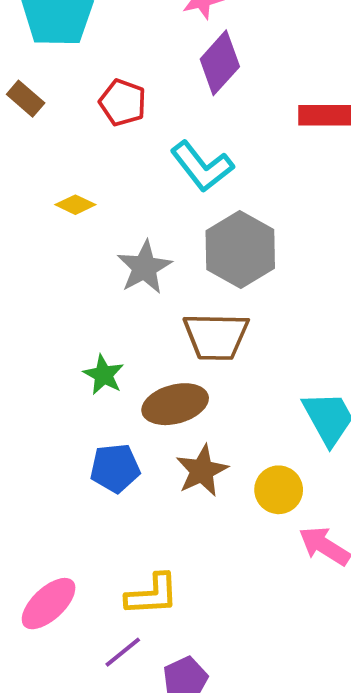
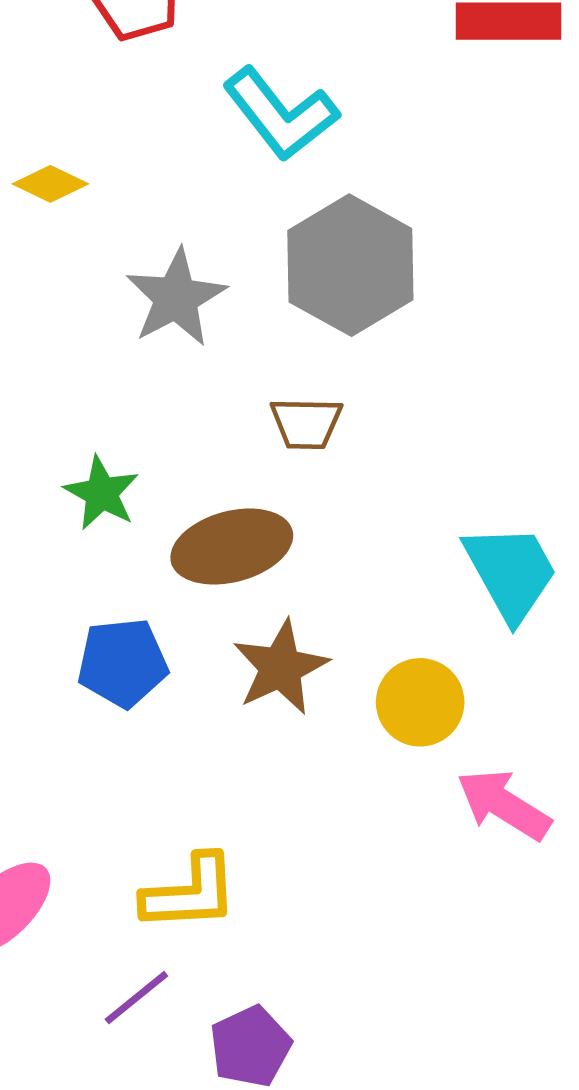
brown trapezoid: (216, 336) -> (306, 423), size x0.6

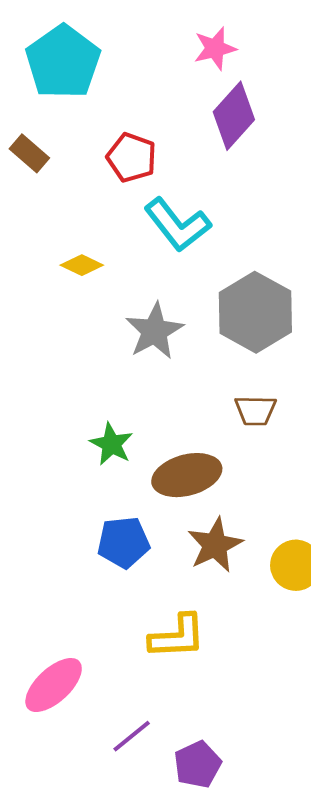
cyan L-shape: (281, 114) -> (177, 225), moved
brown trapezoid: (306, 423) -> (255, 410), moved
yellow L-shape: (190, 893) -> (177, 637), moved

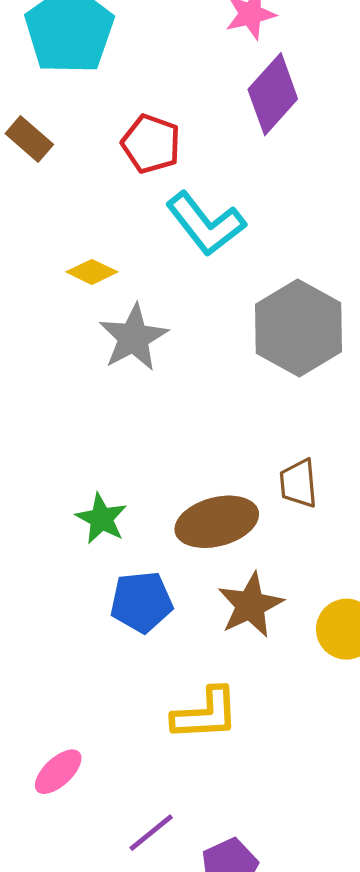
gray star: (154, 331) -> (133, 338), moved
brown trapezoid: (255, 410) -> (298, 483), moved, turned 84
green star: (111, 444) -> (101, 519), moved
pink ellipse: (54, 685) -> (58, 772), size x0.7

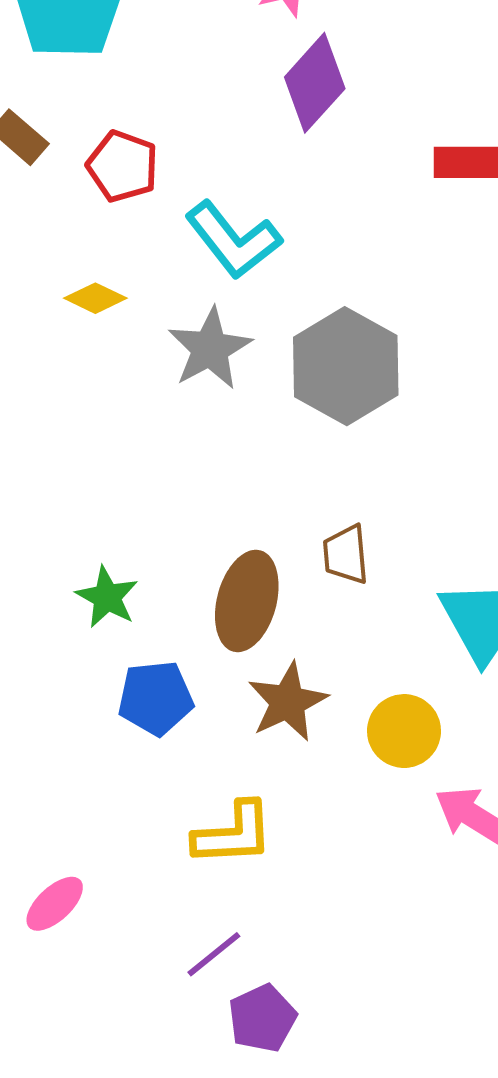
red pentagon: (151, 144) -> (123, 166), moved
gray star: (133, 338) -> (210, 349), moved
brown ellipse: (217, 522) -> (247, 601), turned -60
purple line: (151, 833) -> (214, 954), moved

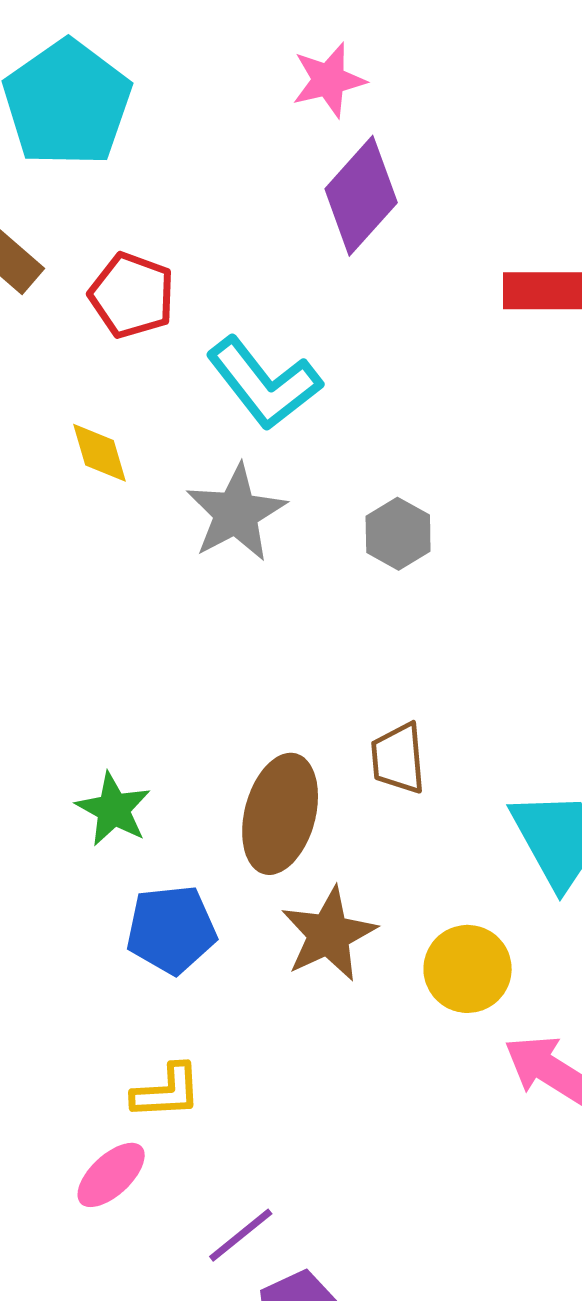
yellow diamond: (95, 298) -> (100, 453), turned 48
gray hexagon: (346, 366) -> (398, 534), size x0.5
yellow L-shape: (233, 834) -> (167, 1092), moved, size x0.7
pink ellipse: (55, 904) -> (111, 1175), moved

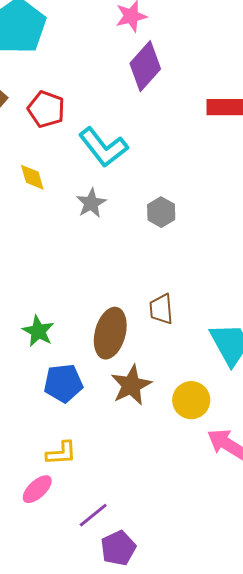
gray star: (236, 513) -> (91, 203), size x0.7

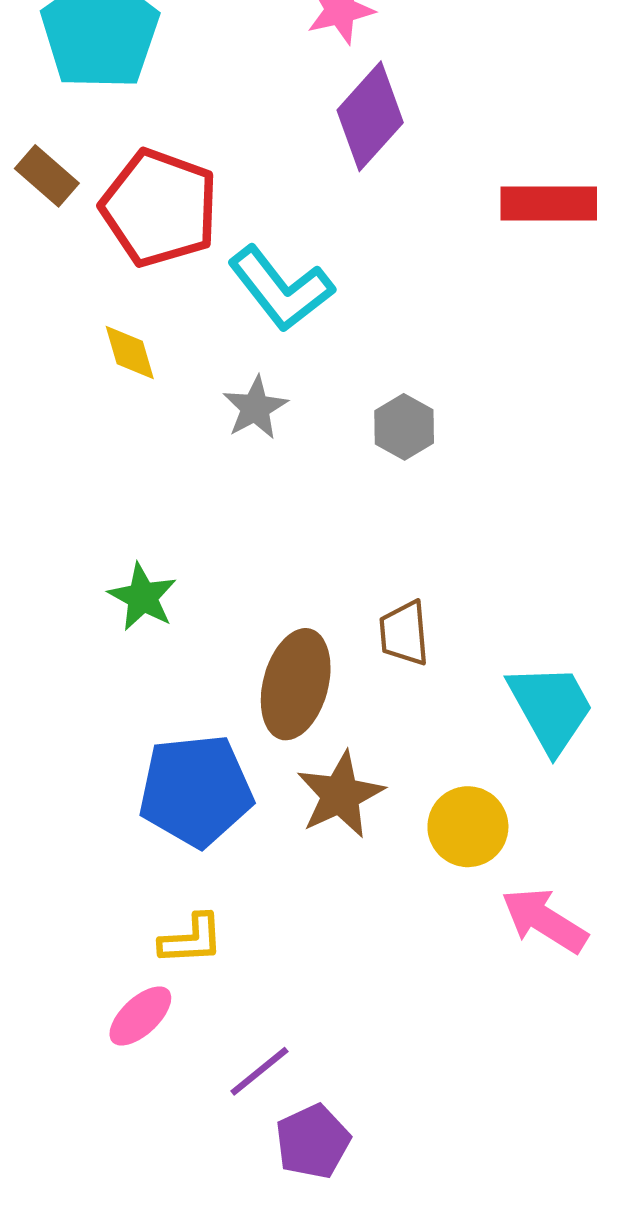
red pentagon: (46, 109) -> (160, 208), size x1.5
green star: (38, 331) -> (143, 597), moved
blue pentagon: (63, 383) -> (196, 791), size x1.4

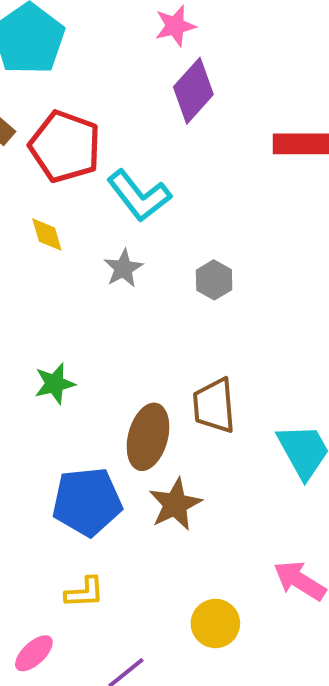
green star: (143, 597) -> (55, 384), turned 30
brown trapezoid: (404, 633) -> (214, 406), size x1.4
yellow circle: (468, 827) -> (215, 623), moved
pink ellipse: (140, 1016) -> (34, 653), moved

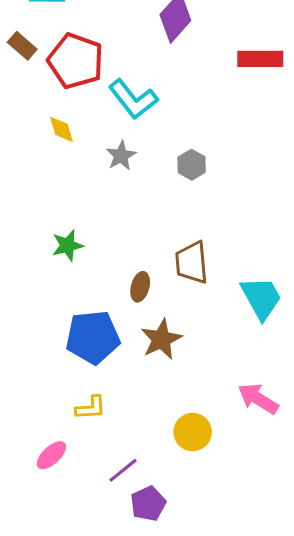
brown ellipse: (148, 437) -> (140, 287), size x0.6

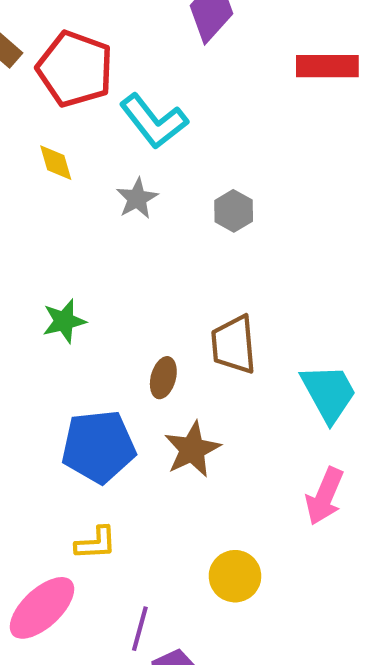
pink arrow: (258, 399) -> (325, 496), moved, turned -99
pink ellipse: (51, 455) -> (42, 608), size x1.6
purple line: (123, 470) -> (140, 629), turned -36

